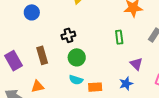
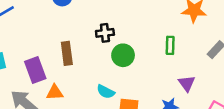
green circle: (77, 57) -> (123, 55), moved
purple rectangle: (14, 61) -> (35, 70), moved

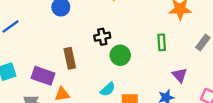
purple rectangle: (35, 70) -> (43, 76), turned -45
cyan semicircle: (106, 92) -> (108, 89), turned -63

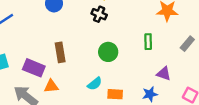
black cross: (102, 37) -> (99, 14), moved, turned 32
purple triangle: (180, 75) -> (164, 74), turned -32

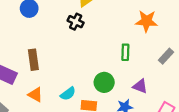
green circle: (108, 52) -> (104, 82), moved
orange triangle: (51, 86) -> (35, 95), moved, turned 32

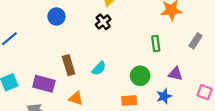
black cross: (76, 22) -> (103, 22), turned 35
cyan semicircle: (68, 94) -> (99, 68), moved

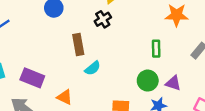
brown rectangle: (69, 65) -> (78, 45), moved
green circle: (140, 76) -> (148, 81), moved

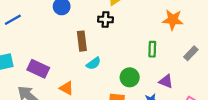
black cross: (103, 19) -> (105, 19), turned 32
green circle: (148, 81) -> (130, 77), moved

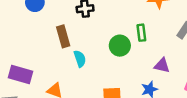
cyan semicircle: (94, 63) -> (80, 59), turned -64
green circle: (130, 77) -> (120, 46), moved

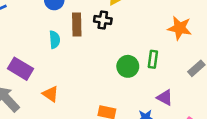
brown rectangle: (63, 36) -> (77, 25), moved
cyan semicircle: (80, 59) -> (55, 40), moved

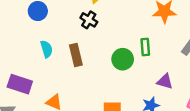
black cross: (103, 20) -> (89, 20), turned 35
brown rectangle: (77, 25) -> (76, 55), moved

